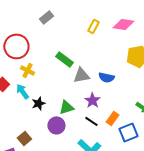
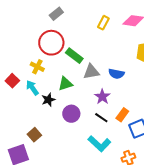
red circle: (16, 46) -> (51, 43), moved
green triangle: (66, 107) -> (65, 84), moved
purple circle: (56, 125) -> (71, 114), moved

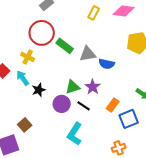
gray triangle: (91, 72) -> (88, 54), moved
green triangle: (65, 84) -> (73, 87), moved
black line: (101, 118) -> (84, 106), moved
cyan L-shape: (99, 144) -> (75, 134), moved, turned 80

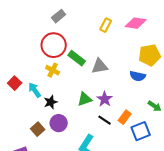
yellow cross: (28, 57) -> (53, 70), moved
blue semicircle: (107, 64) -> (138, 76), moved
purple circle: (62, 104) -> (59, 123), moved
black line: (84, 106) -> (105, 120), moved
brown square: (25, 125) -> (38, 129), moved

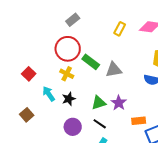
red square: (15, 83) -> (29, 74), moved
black star: (51, 102) -> (69, 99), moved
orange rectangle: (125, 117) -> (139, 121), turned 48
black line: (105, 120) -> (100, 124), moved
brown square: (38, 129) -> (27, 115), moved

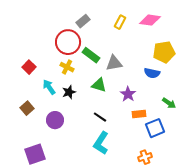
gray rectangle: (73, 20) -> (83, 21), moved
green triangle: (99, 103) -> (99, 85), moved, turned 35
purple star: (119, 103) -> (128, 94), moved
purple circle: (73, 127) -> (55, 120), moved

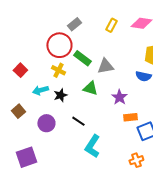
cyan arrow: (49, 87) -> (40, 90), turned -70
black line: (100, 117) -> (78, 121), moved

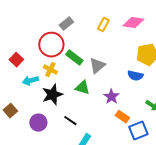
gray triangle: (105, 66) -> (97, 66), turned -30
red square: (20, 70) -> (16, 60), moved
cyan arrow: (40, 90) -> (30, 81), moved
black star: (60, 95) -> (52, 95), size x1.5
orange rectangle: (130, 117) -> (122, 117), turned 40

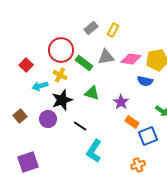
pink diamond: (133, 23) -> (131, 59), moved
gray rectangle: (66, 24) -> (91, 28), moved
gray triangle: (97, 66) -> (106, 57), moved, turned 30
purple circle: (38, 123) -> (48, 119), moved

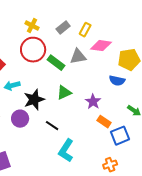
pink diamond: (131, 59) -> (101, 46), moved
yellow cross: (60, 75) -> (32, 26), moved
green triangle: (92, 93) -> (64, 93), turned -42

